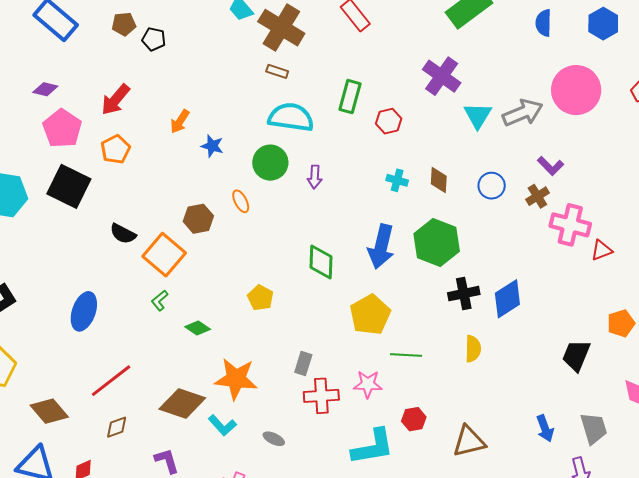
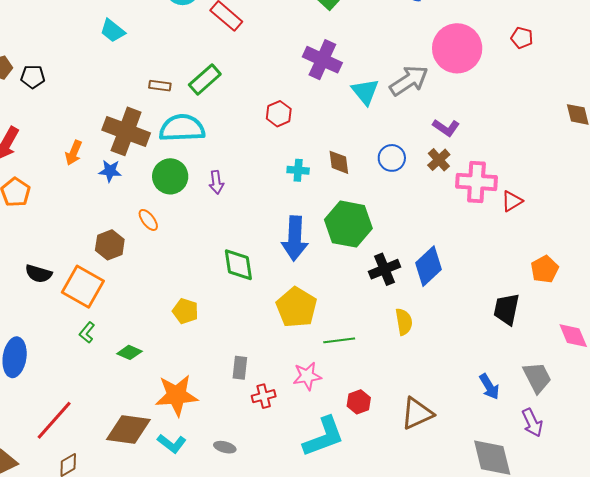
brown cross: (281, 28) -> (126, 131), moved
green rectangle: (350, 97) -> (205, 80), moved, turned 44
red cross: (321, 396) -> (264, 396), size x0.7

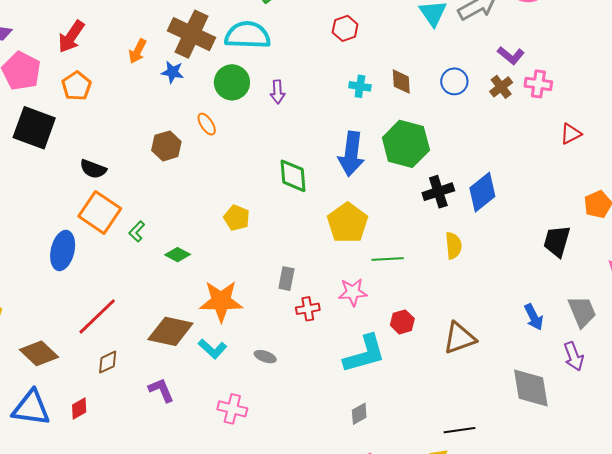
pink cross: (476, 182) -> (538, 84), moved, size x0.7
orange square: (83, 287) -> (100, 212), moved

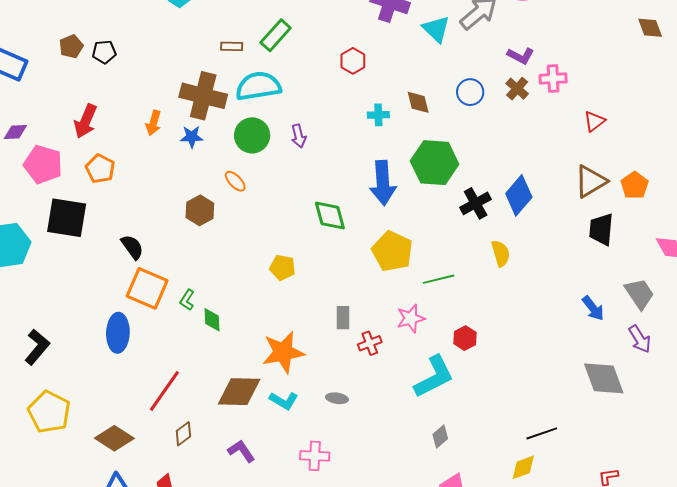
black semicircle: (93, 169) -> (132, 247), turned -136
green diamond: (178, 255) -> (212, 320), moved, turned 70
brown triangle: (459, 338) -> (591, 181), moved

